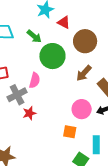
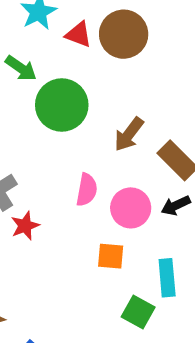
brown circle: (85, 41) -> (124, 34), moved
pink semicircle: (35, 80) -> (87, 190), moved

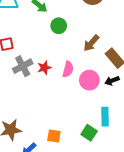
green circle: (62, 105) -> (59, 26), size x0.6
red star: (25, 226) -> (44, 68), moved
orange square: (111, 256) -> (54, 136), moved

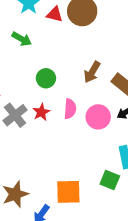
green circle: (59, 26) -> (46, 78), moved
orange square: (54, 136) -> (68, 192), size x1.5

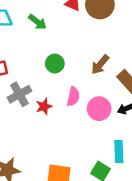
red star: (41, 112) -> (44, 106), moved

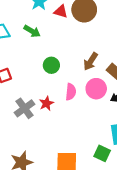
gray cross: (19, 94) -> (25, 108), moved
pink circle: (99, 109) -> (96, 89), moved

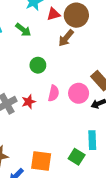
red triangle: (61, 11) -> (53, 14), turned -40
brown arrow: (91, 61) -> (66, 38), moved

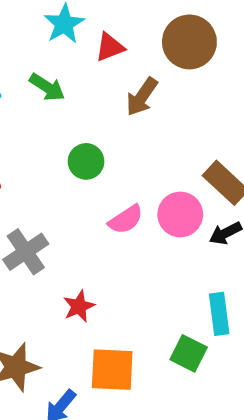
brown circle: (76, 15) -> (189, 42), moved
pink semicircle: (54, 93) -> (126, 220), turned 49
red star: (29, 102) -> (79, 306), moved

